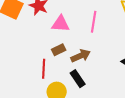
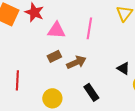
red line: (44, 69) -> (17, 80), moved
black rectangle: (78, 79) -> (91, 92), moved

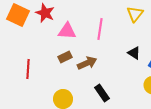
black triangle: (123, 68) -> (134, 53), moved
red line: (17, 80) -> (28, 69), moved

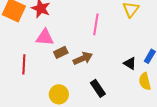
pink triangle: (67, 31) -> (45, 37), moved
black triangle: (134, 53) -> (130, 63), moved

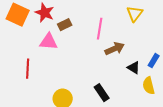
brown rectangle: (61, 52) -> (65, 25), moved
brown arrow: (83, 58) -> (115, 49), moved

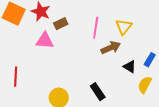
yellow triangle: (135, 14) -> (124, 27), moved
red line: (28, 69) -> (16, 77), moved
yellow semicircle: (149, 86) -> (145, 85), turned 42

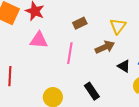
brown rectangle: (61, 24) -> (80, 23), moved
pink line: (96, 28) -> (70, 53), moved

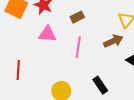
brown rectangle: (80, 23) -> (77, 17), moved

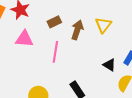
brown arrow: (113, 41) -> (77, 30), moved, turned -48

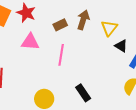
brown arrow: (77, 30) -> (83, 20), moved
black triangle: (109, 65) -> (121, 46), moved

